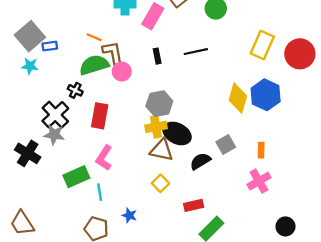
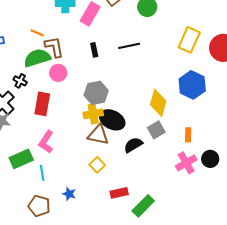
pink circle: (122, 72) -> (58, 73), moved
yellow diamond: (238, 98) -> (158, 103), moved
red rectangle: (194, 205) -> (119, 193), moved
black circle: (285, 226) -> (210, 159), moved

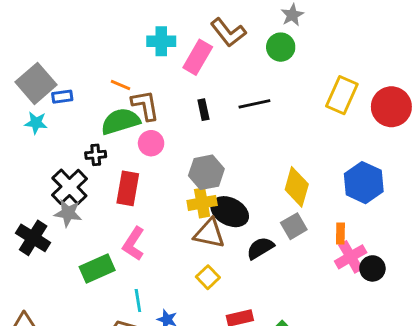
black cross: (20, 81) -> (96, 155), turned -32
blue hexagon: (192, 85) -> (364, 183), moved
pink cross: (186, 163) -> (351, 257), moved
cyan line: (42, 173) -> (138, 300), moved

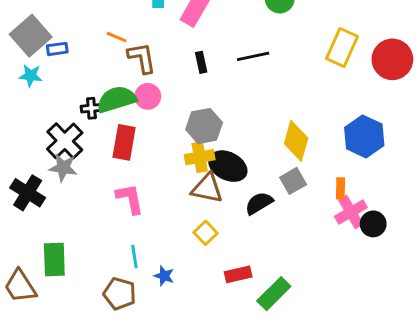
green semicircle: (120, 121) -> (117, 99), moved
pink L-shape: (134, 244) -> (130, 199), turned 136
green rectangle: (97, 268) -> (54, 260), moved, turned -68

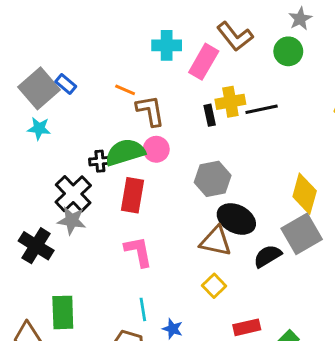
blue rectangle: (57, 49) -> (66, 84), moved, turned 48
yellow cross: (200, 157) -> (230, 102), moved
gray square: (293, 181) -> (302, 234), size x1.5

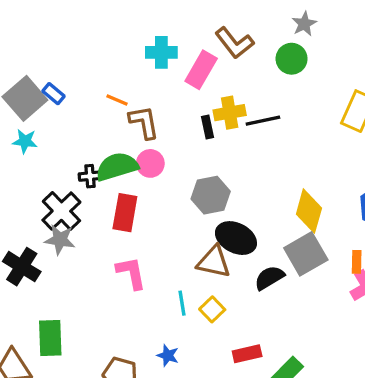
cyan line: (143, 309) -> (182, 303), moved

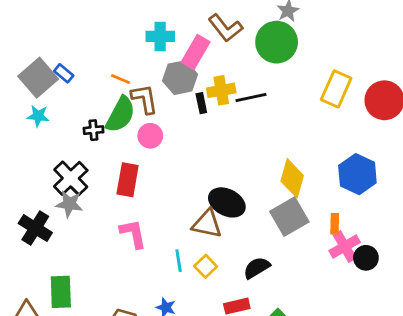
green circle: (292, 59) -> (277, 42), size x1.5
green semicircle: (117, 167) -> (120, 114), moved, turned 135
black cross: (90, 176) -> (93, 130), moved
gray hexagon: (211, 195) -> (180, 78), moved
black semicircle: (269, 278) -> (257, 268), moved

